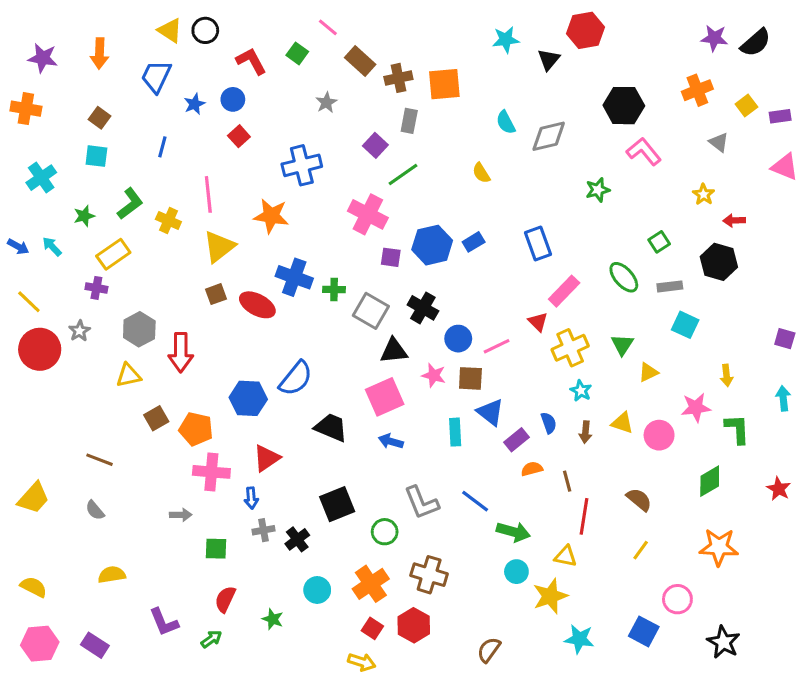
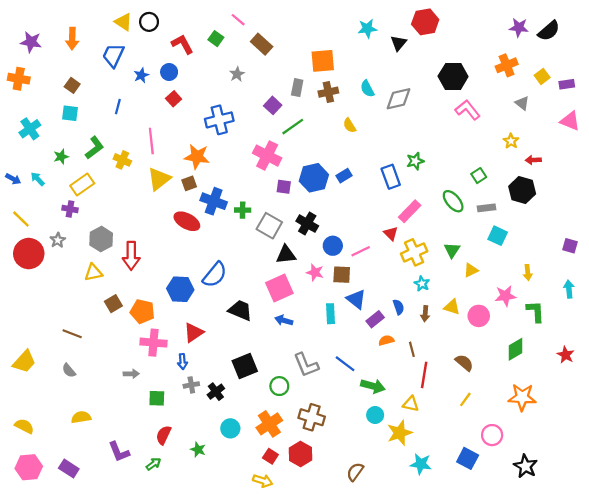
brown cross: (398, 78) -> (328, 92), moved
green star: (598, 190) -> (415, 161), moved
brown square: (216, 294) -> (189, 183), moved

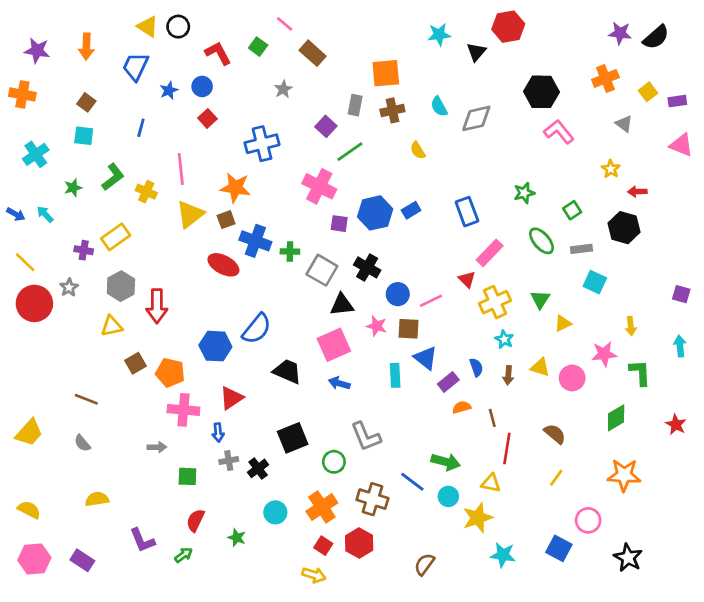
green star: (415, 161) -> (524, 193), moved
yellow rectangle: (82, 184) -> (116, 237), moved
blue line: (345, 364) -> (412, 482), moved

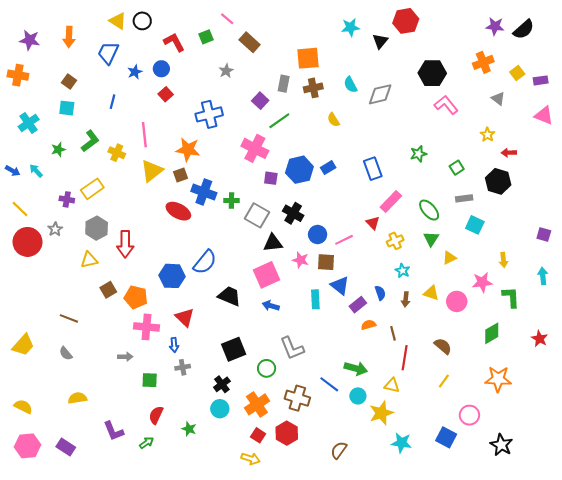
green square: (258, 47) -> (206, 37), turned 32
green ellipse: (542, 241) -> (429, 210), moved
yellow cross: (495, 302) -> (395, 241), size x0.7
red triangle: (231, 398) -> (185, 317), turned -42
black cross: (258, 468) -> (222, 384), moved

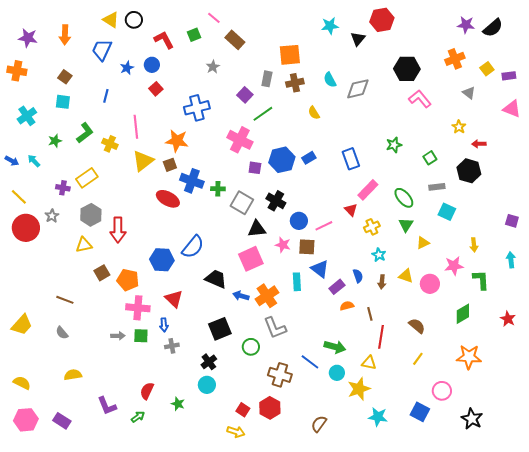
blue arrow: (271, 306) -> (241, 296), moved
green square: (150, 380) -> (141, 336), moved
orange cross: (257, 404) -> (267, 296), moved

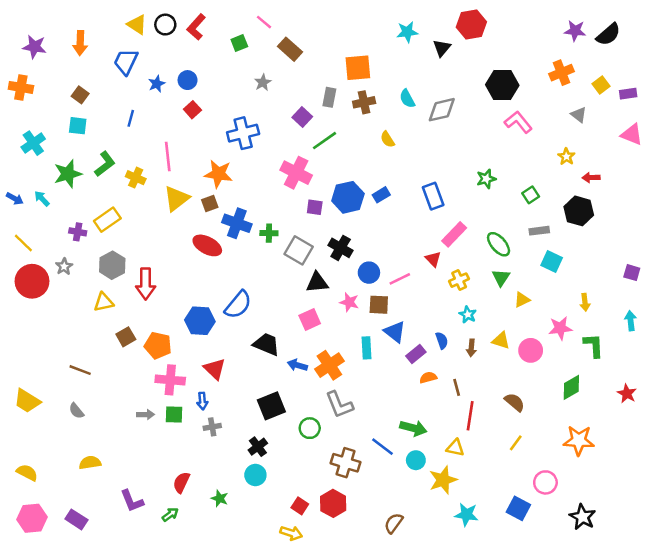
red L-shape: (164, 40) -> (196, 27), moved, turned -110
green star: (55, 141) -> (68, 174), size x1.6
pink square: (251, 259) -> (310, 320), size x0.7
yellow trapezoid: (22, 325) -> (27, 401), turned 80

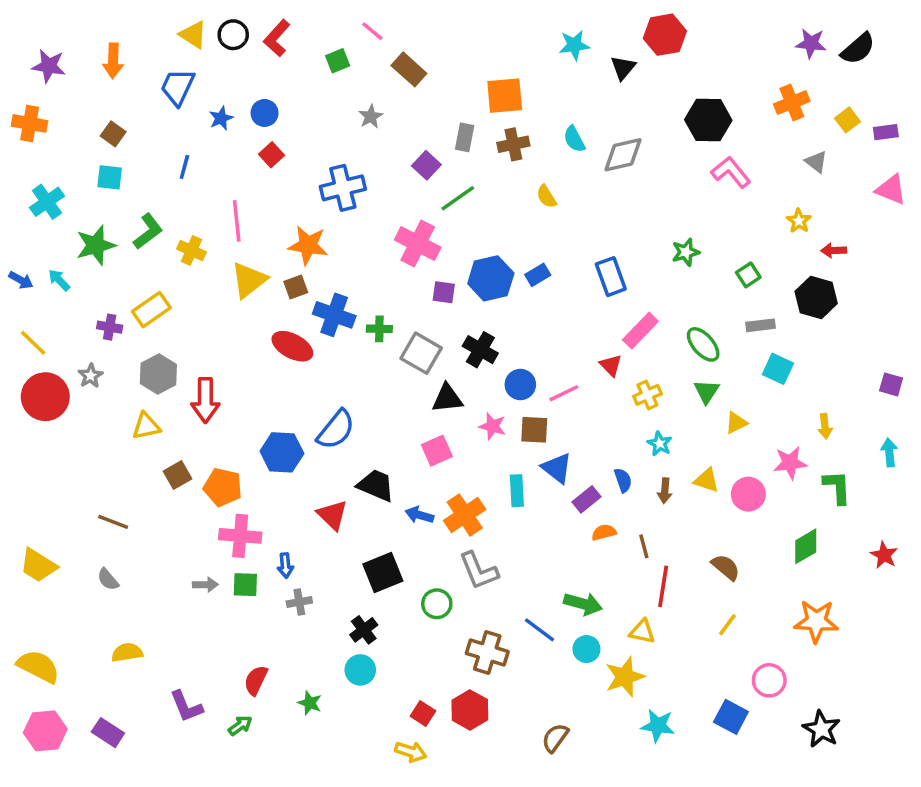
red triangle: (215, 369) -> (332, 515), moved
yellow semicircle: (27, 473) -> (38, 666), size x1.4

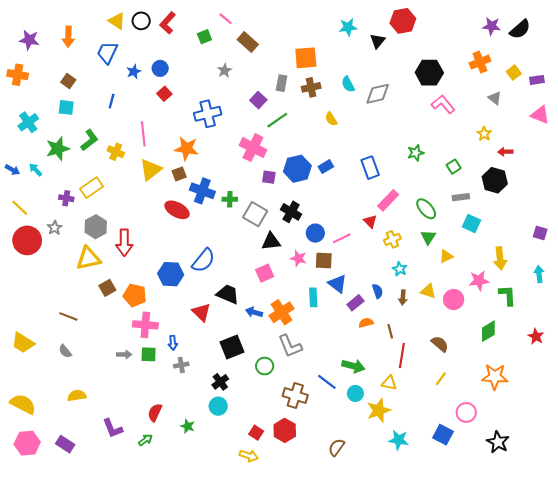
yellow triangle: (146, 426) -> (88, 258), size x1.4
yellow arrow: (825, 426) -> (500, 258), size x1.5

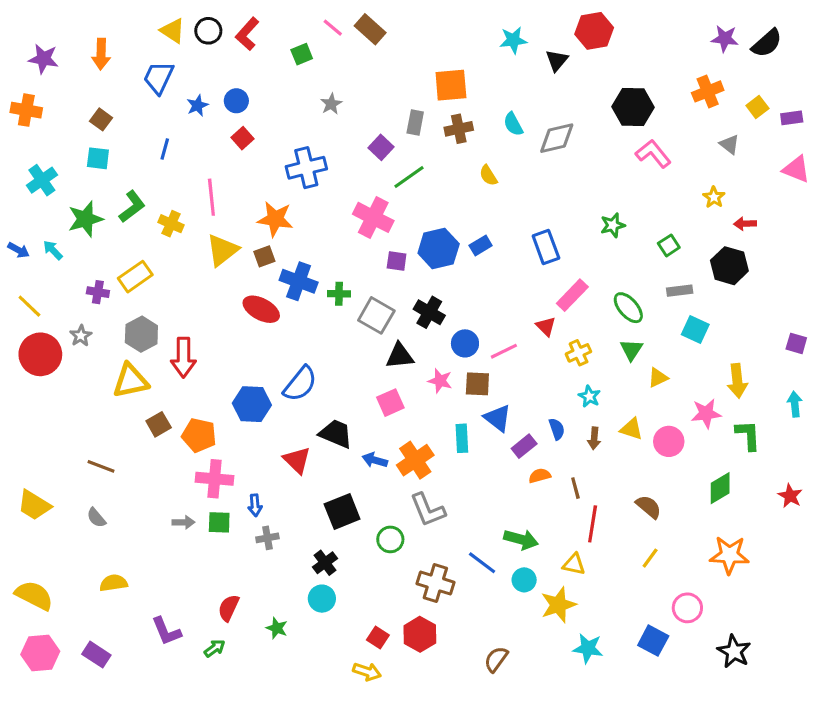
brown rectangle: (248, 42) -> (370, 29), moved

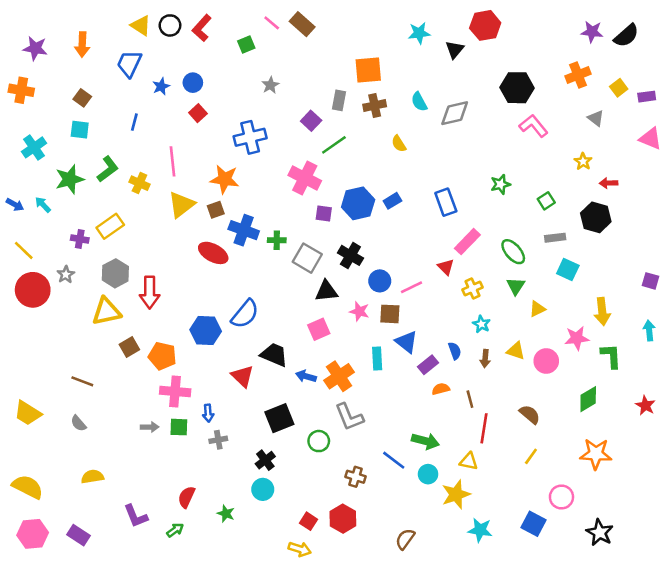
brown cross: (435, 583) -> (356, 477), size x0.7

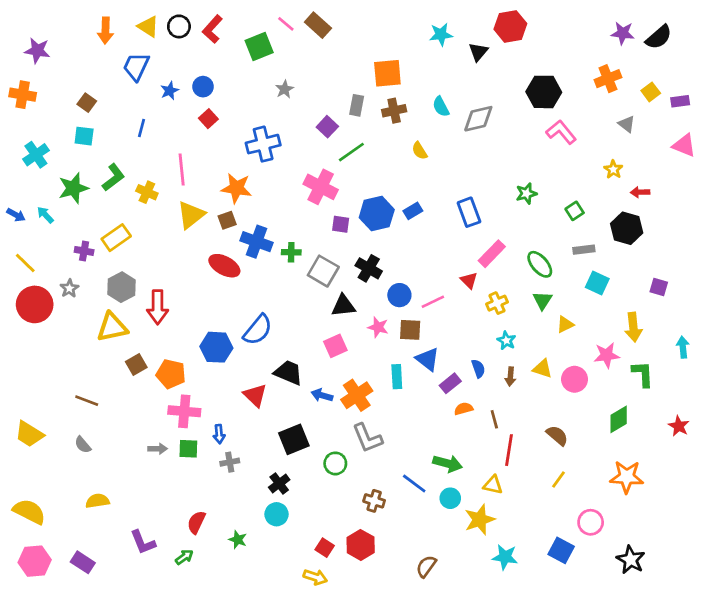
orange arrow: (82, 44) -> (105, 30), moved
green square: (246, 44) -> (259, 47), size x1.5
purple square: (650, 281) -> (659, 287), moved

